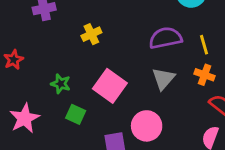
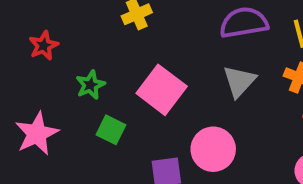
red star: (14, 60) -> (44, 46), moved
green star: (61, 84) -> (90, 85), turned 30

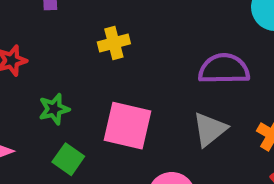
pink square: (162, 90) -> (127, 126), turned -33

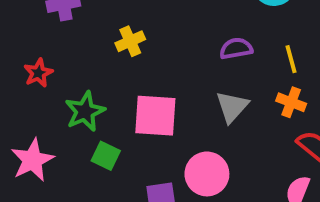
purple semicircle: (224, 69) -> (236, 49), size x0.7
green star: (54, 109) -> (85, 111), size x1.4

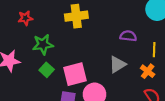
yellow cross: (130, 41) -> (76, 16), size x1.5
pink square: (155, 116) -> (75, 74), moved, turned -35

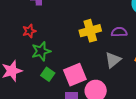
yellow cross: (76, 16) -> (90, 31), moved
red star: (25, 18) -> (29, 31), moved

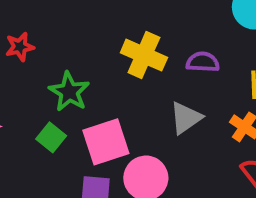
yellow cross: (90, 31) -> (144, 55), turned 35
green star: (41, 51) -> (69, 92), moved, turned -30

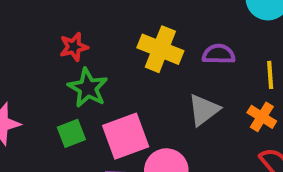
red star: (20, 47) -> (74, 47), moved
green square: (51, 137) -> (71, 133), turned 32

